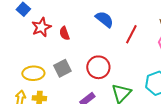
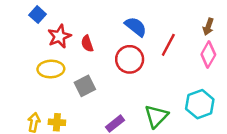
red circle: (98, 67) -> (130, 59), moved
yellow ellipse: (33, 73) -> (51, 69), moved

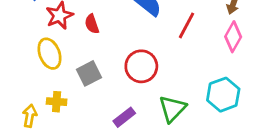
red circle: (130, 59) -> (141, 66), moved
yellow ellipse: (51, 69) -> (50, 54), turned 70
yellow cross: (57, 122) -> (57, 102), moved

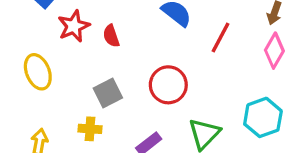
yellow ellipse: (50, 54) -> (38, 72), moved
yellow cross: (57, 102) -> (90, 129), moved

